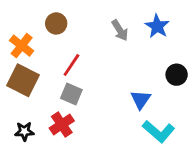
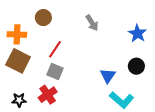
blue star: (157, 26) -> (137, 33), moved
orange cross: (22, 46) -> (17, 34), turned -36
black circle: (177, 75) -> (136, 66), moved

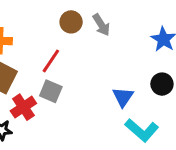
brown circle: (43, 18) -> (71, 22), moved
red cross: (48, 95) -> (23, 107), moved

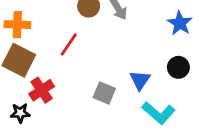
gray square: (51, 91) -> (104, 93), moved

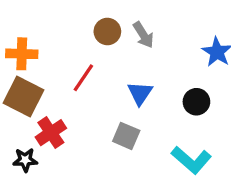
black circle: (178, 67) -> (196, 102), moved
blue triangle: (140, 80) -> (140, 93), moved

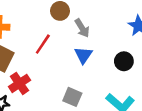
gray arrow: (143, 35) -> (82, 28), moved
gray square: (126, 136) -> (72, 97), moved

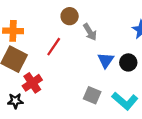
blue triangle: (83, 55) -> (106, 60), moved
gray square: (72, 97) -> (92, 95), moved

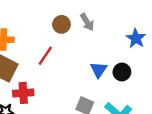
gray arrow: (90, 32) -> (87, 22), moved
red cross: (32, 83) -> (23, 93), turned 30

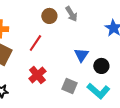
black circle: (122, 72) -> (101, 66), moved
red cross: (23, 93) -> (37, 75), moved, turned -36

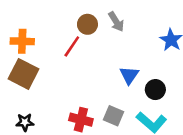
red line: (35, 43) -> (72, 46), moved
red cross: (37, 75) -> (81, 120), moved, turned -36

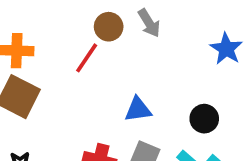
blue triangle: (129, 75) -> (138, 109), moved, turned 48

